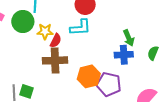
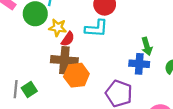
orange hexagon: (89, 76) -> (76, 75), moved
green square: (27, 91) -> (29, 89), turned 32

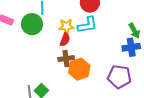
yellow star: (58, 28) -> (66, 26), moved
brown cross: (64, 60) -> (66, 59), size x0.7

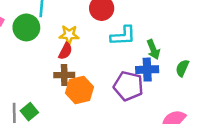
cyan L-shape: (87, 25) -> (123, 36), moved
purple pentagon: (119, 77) -> (128, 86), moved

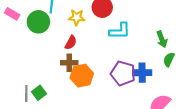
yellow star: (69, 35) -> (77, 17), moved
green arrow: (153, 49) -> (162, 39), moved
blue cross: (147, 70) -> (142, 73), moved

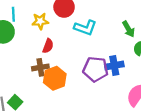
cyan L-shape: (120, 31) -> (85, 28), turned 30
red semicircle: (71, 43) -> (48, 46), moved

